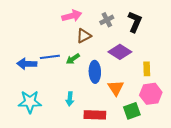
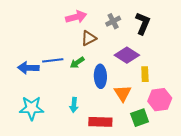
yellow rectangle: (147, 69) -> (145, 74), moved

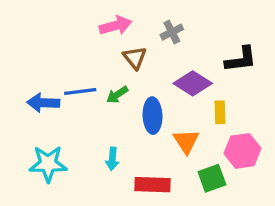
black L-shape: (143, 23) -> (241, 59), moved, turned 60
brown triangle: (89, 38) -> (135, 58), turned -42

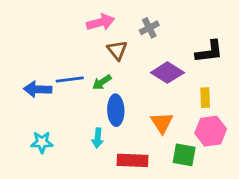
yellow rectangle: (220, 112) -> (205, 98), moved
blue ellipse: (153, 116) -> (116, 110), moved
cyan star: (48, 164) -> (42, 142), size x0.7
green square: (212, 178) -> (184, 155), turned 30

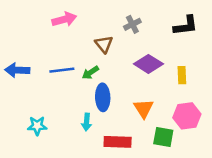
pink arrow: (100, 22) -> (64, 19), moved
black L-shape: (209, 52) -> (186, 26), moved
blue arrow: (38, 89) -> (17, 70), moved
yellow rectangle: (205, 98) -> (182, 75), moved

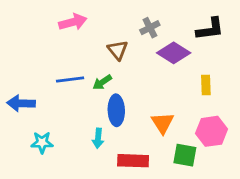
purple diamond: (148, 64) -> (174, 53), moved
blue arrow: (17, 70) -> (21, 103), moved

